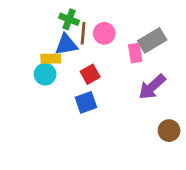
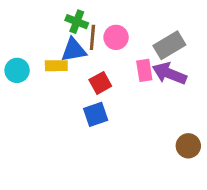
pink rectangle: (135, 53) -> (144, 70), moved
cyan circle: (45, 74) -> (17, 70), moved
purple arrow: (152, 87) -> (169, 74), moved, turned 64

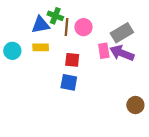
blue triangle: (74, 50) -> (41, 25), moved
red square: (100, 83) -> (72, 60), turned 35
blue square: (96, 114) -> (69, 82), turned 30

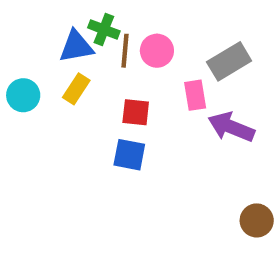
yellow rectangle: (41, 47) -> (76, 89), turned -56
purple arrow: (122, 53) -> (231, 127), moved
brown circle: (135, 105) -> (257, 220), moved

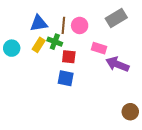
green cross: (104, 29) -> (55, 42), moved
gray rectangle: (229, 61) -> (116, 18), moved
pink rectangle: (195, 95) -> (99, 48), turned -64

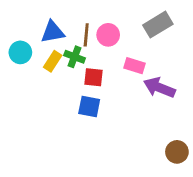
cyan circle: (12, 48) -> (20, 52), moved

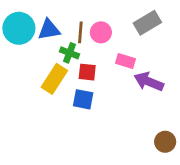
cyan circle: (20, 52) -> (19, 28), moved, size x1.5
yellow rectangle: (53, 61) -> (54, 79), moved, size x1.5

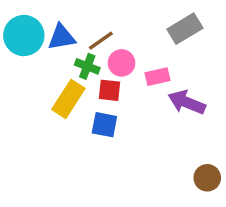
brown line: (80, 32) -> (101, 41), turned 50
pink circle: (101, 32) -> (122, 63), moved
pink rectangle: (126, 61) -> (158, 77), turned -30

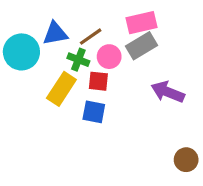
gray rectangle: (185, 29) -> (141, 46), moved
cyan circle: (24, 35) -> (21, 52), moved
pink rectangle: (158, 77) -> (141, 23), moved, size x1.4

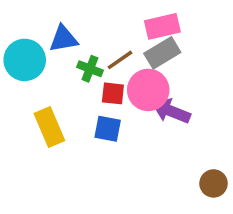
brown line: (91, 37) -> (120, 60), moved
pink circle: (109, 57) -> (148, 90), moved, size x1.5
yellow rectangle: (61, 89) -> (49, 127), moved, turned -56
purple arrow: (168, 92) -> (171, 111), moved

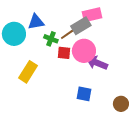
gray rectangle: (162, 53) -> (81, 26), moved
yellow rectangle: (49, 127) -> (28, 72), turned 55
blue square: (108, 129) -> (84, 94), moved

